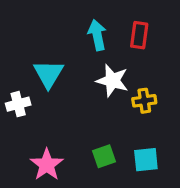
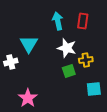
green square: (104, 156) -> (69, 71), moved
cyan square: (146, 160) -> (94, 89), moved

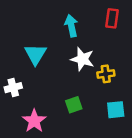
red rectangle: (83, 21) -> (112, 18), moved
white cross: (11, 62) -> (13, 88), moved
green square: (69, 71) -> (74, 105), moved

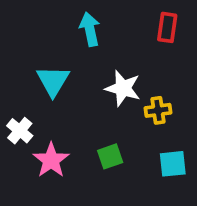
cyan arrow: (71, 26) -> (90, 29), moved
white cross: (13, 88) -> (20, 131), turned -35
pink star: (34, 121) -> (51, 160), moved

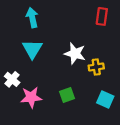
cyan arrow: (90, 29) -> (32, 18), moved
pink star: (51, 160) -> (31, 97), turned 30
cyan square: (173, 164) -> (105, 100), turned 30

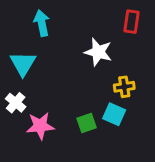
cyan triangle: (32, 49) -> (23, 64), moved
white star: (75, 54) -> (98, 52), moved
cyan square: (105, 100) -> (114, 114), moved

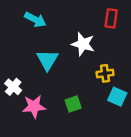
cyan arrow: (42, 23) -> (35, 20), turned 130
cyan triangle: (23, 64) -> (47, 60), moved
cyan square: (114, 114) -> (117, 97), moved

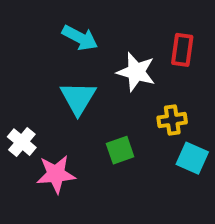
red rectangle: (111, 18) -> (182, 50), moved
cyan arrow: (35, 20) -> (80, 38), moved
green square: (73, 104) -> (120, 150), moved

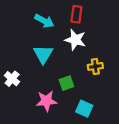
red rectangle: (182, 50) -> (76, 14), moved
cyan square: (192, 158) -> (84, 109), moved
pink star: (56, 174) -> (46, 101), moved

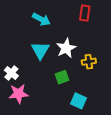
red rectangle: (76, 14) -> (85, 13), moved
white star: (75, 40) -> (66, 48), moved, turned 30
pink star: (46, 101) -> (19, 94), moved

